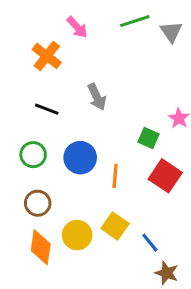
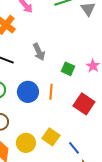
green square: (148, 138) -> (68, 69), moved
orange line: (115, 176) -> (51, 92), moved

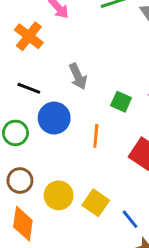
blue circle: (28, 92) -> (54, 118), moved
yellow circle: (26, 143) -> (59, 195), moved

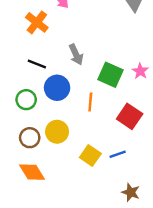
green square: (121, 102) -> (111, 75), size x1.5
yellow circle: (59, 195) -> (57, 132), moved
blue line: (130, 219) -> (118, 154), moved, turned -70
orange diamond: (23, 224) -> (32, 172), turned -40

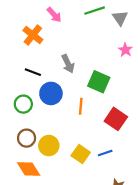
pink star: (140, 71) -> (125, 50), moved
yellow circle: (57, 132) -> (49, 146), moved

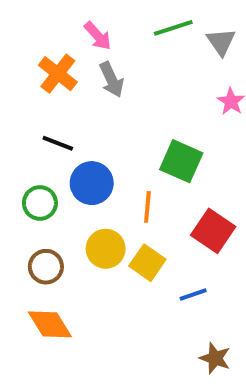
gray arrow: (68, 64) -> (112, 80), moved
yellow circle: (49, 146) -> (106, 249), moved
yellow square: (81, 154) -> (147, 263), moved

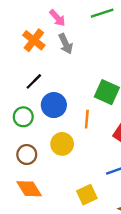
black line: (58, 143) -> (34, 81), turned -66
yellow square: (147, 263) -> (87, 195), moved, turned 30

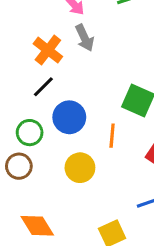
orange cross: (34, 40) -> (48, 50), moved
brown circle: (27, 155) -> (19, 166), moved

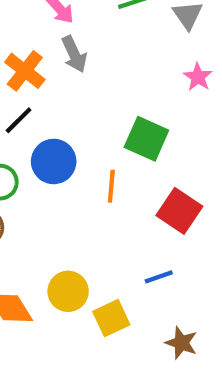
yellow circle: (80, 168) -> (68, 291), moved

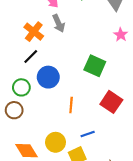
orange line: (111, 186) -> (71, 105), moved
blue line: (159, 277) -> (88, 134), moved

